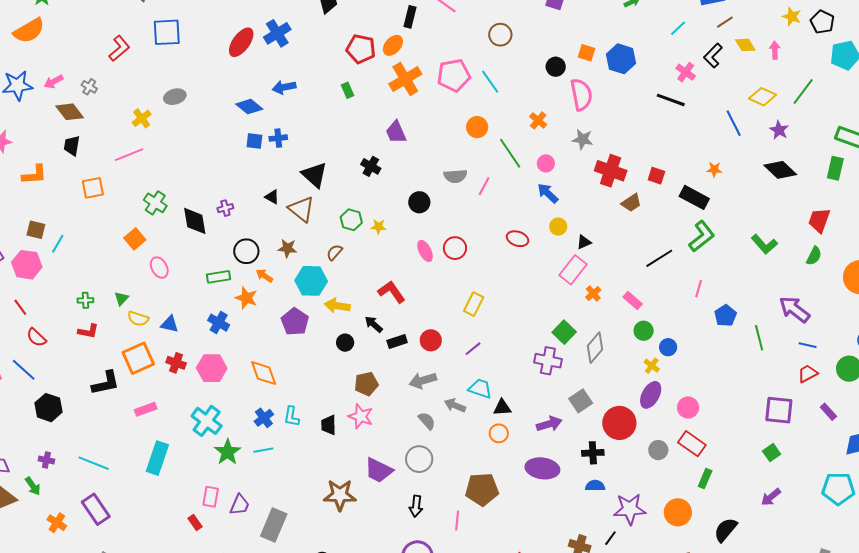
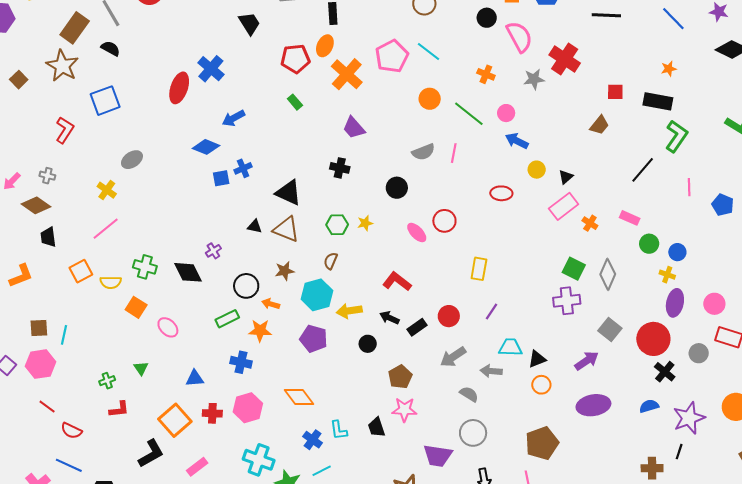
red cross: (611, 171) -> (565, 59), moved, turned 32
pink rectangle: (573, 270) -> (564, 206), turned 32
yellow semicircle: (138, 319) -> (111, 282), moved
black cross: (593, 453) -> (665, 372), moved, turned -30

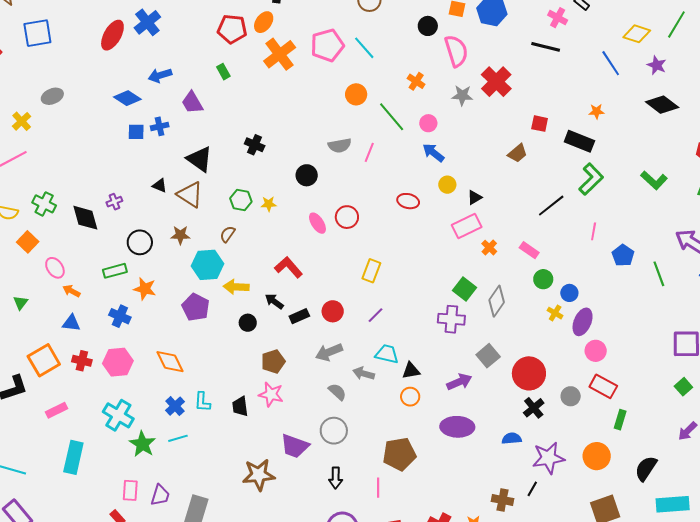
purple trapezoid: (354, 128) -> (192, 103), moved
purple ellipse: (675, 303) -> (583, 322), moved
orange arrow: (271, 304) -> (71, 291), moved

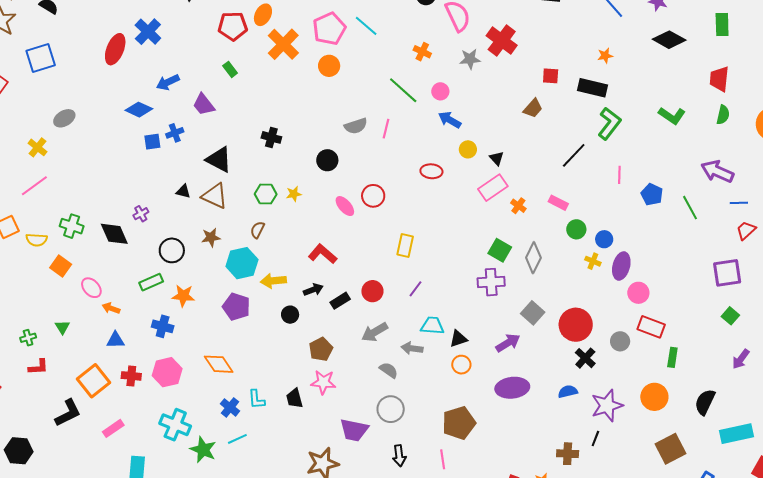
orange circle: (356, 94) -> (329, 66), moved
black triangle: (475, 197) -> (497, 158), turned -35
black arrow: (274, 301) -> (313, 290), turned 132

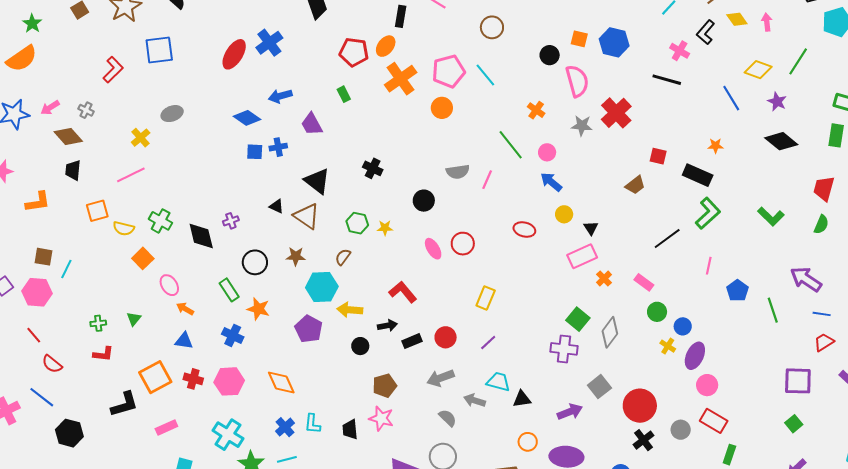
green rectangle: (151, 282) -> (229, 290), turned 70
orange circle: (461, 365) -> (528, 442), moved

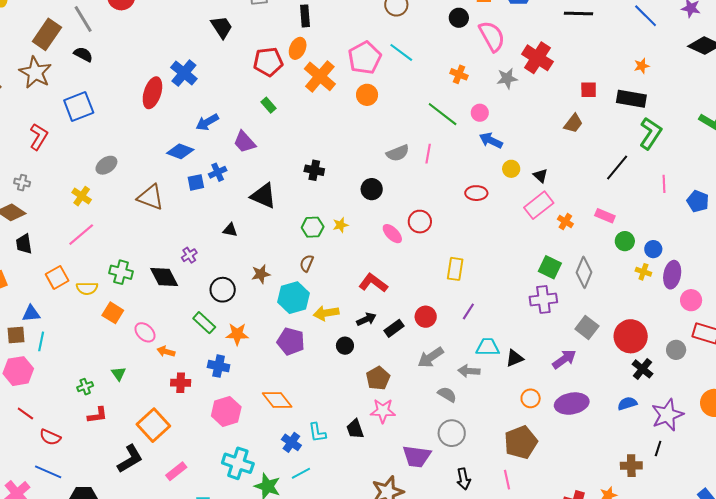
brown triangle: (307, 216) -> (151, 197), moved
blue triangle: (184, 341) -> (31, 314), moved
red cross: (193, 379) -> (181, 383), moved

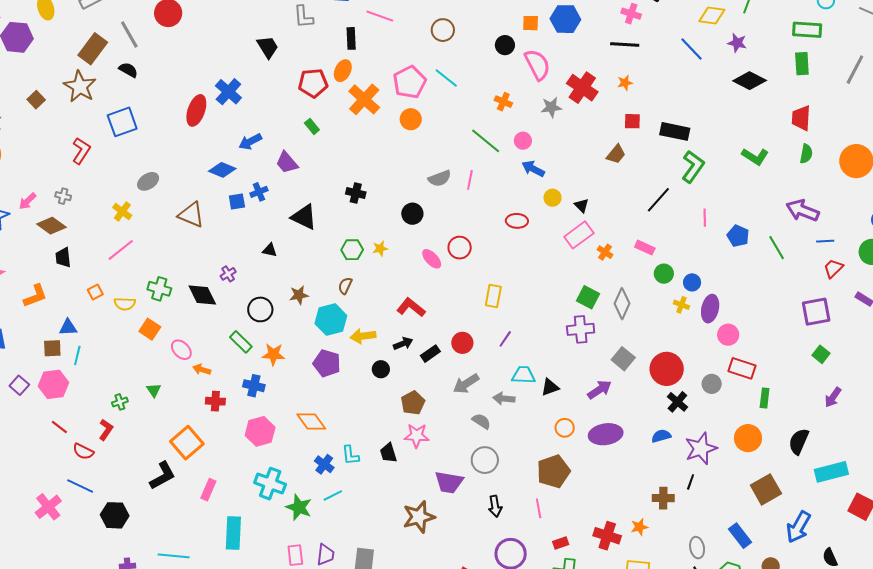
orange star: (642, 66) -> (625, 83), moved
orange square: (57, 277) -> (95, 292), size x0.7
red L-shape: (97, 415) -> (106, 430), moved, turned -50
pink rectangle: (176, 471) -> (208, 490), turned -30

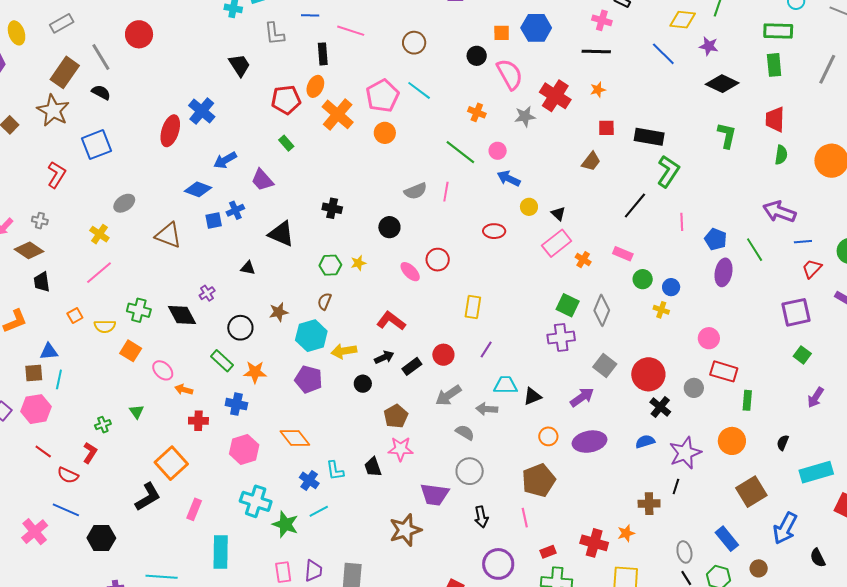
green L-shape: (755, 156) -> (727, 136), moved, turned -108
purple ellipse: (710, 309) -> (723, 272), moved
black semicircle: (799, 441) -> (783, 443), size x0.6

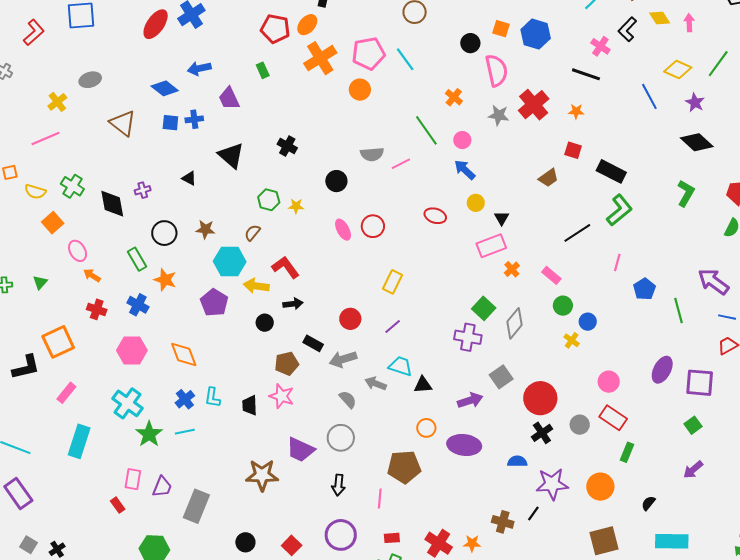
pink line: (446, 192) -> (401, 164), turned 36
purple ellipse: (723, 272) -> (662, 370), moved
red L-shape: (391, 321) -> (286, 267), moved
black rectangle: (412, 366) -> (313, 343), moved, turned 48

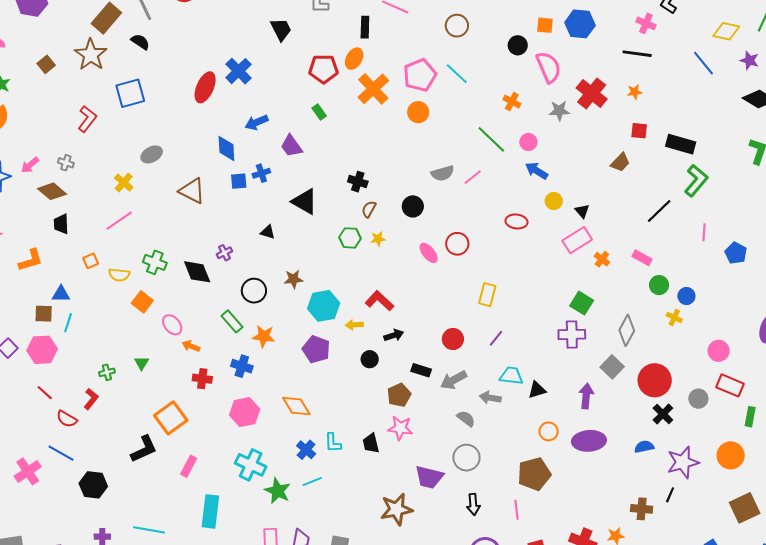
blue diamond: (165, 88) -> (226, 149), turned 60
brown semicircle: (252, 233) -> (369, 209), moved
yellow arrow: (256, 286) -> (354, 325), size x0.7
gray diamond: (515, 323) -> (627, 330), moved
purple arrow: (470, 400) -> (586, 396), turned -55

